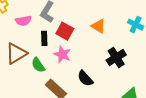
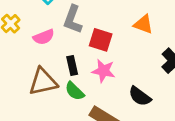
black rectangle: (44, 38) -> (72, 65), moved
brown triangle: (16, 53) -> (43, 82), turned 30

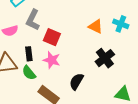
orange triangle: (143, 24) -> (96, 26), moved
black semicircle: (140, 96) -> (76, 82), turned 78

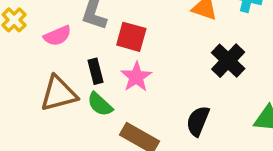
pink star: (52, 60) -> (136, 77), turned 30
black semicircle: (76, 82) -> (198, 121), moved

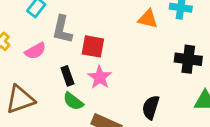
black cross: (228, 61) -> (188, 59), moved, turned -32
brown triangle: (59, 94) -> (20, 99), moved

